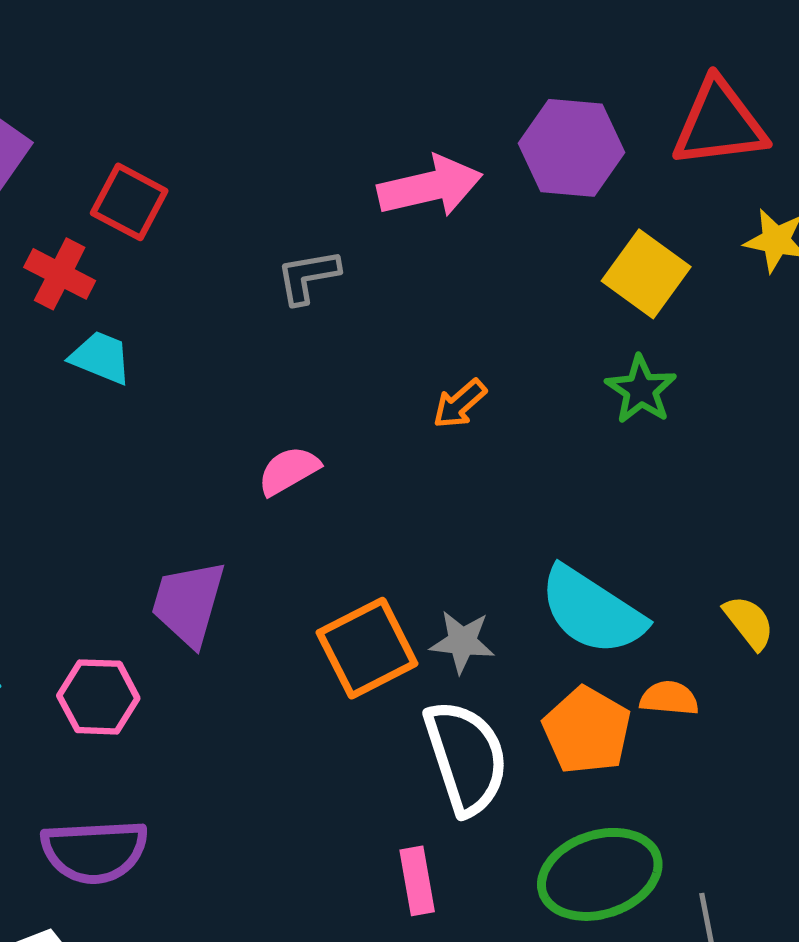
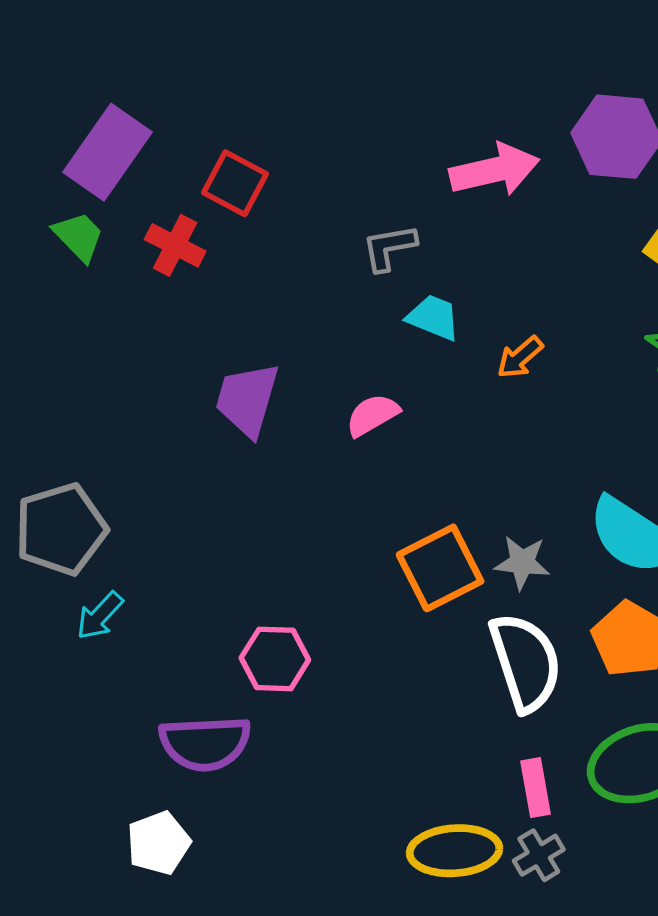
cyan trapezoid: (101, 358) -> (433, 317), moved
purple trapezoid: (188, 603) -> (247, 399), moved
pink hexagon: (98, 697) -> (275, 659), moved
pink rectangle: (417, 881) -> (535, 788), moved

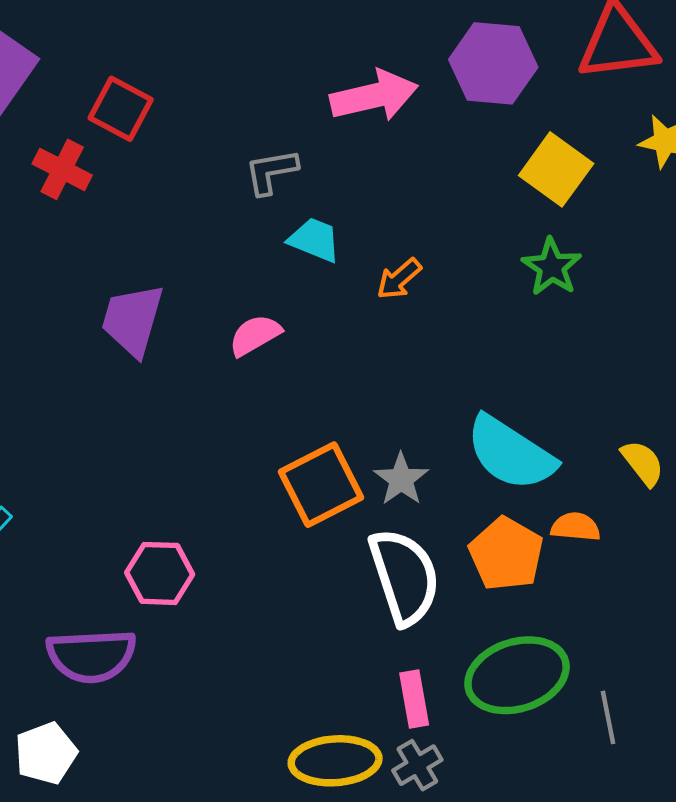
gray star: (522, 562) -> (401, 479), turned 30

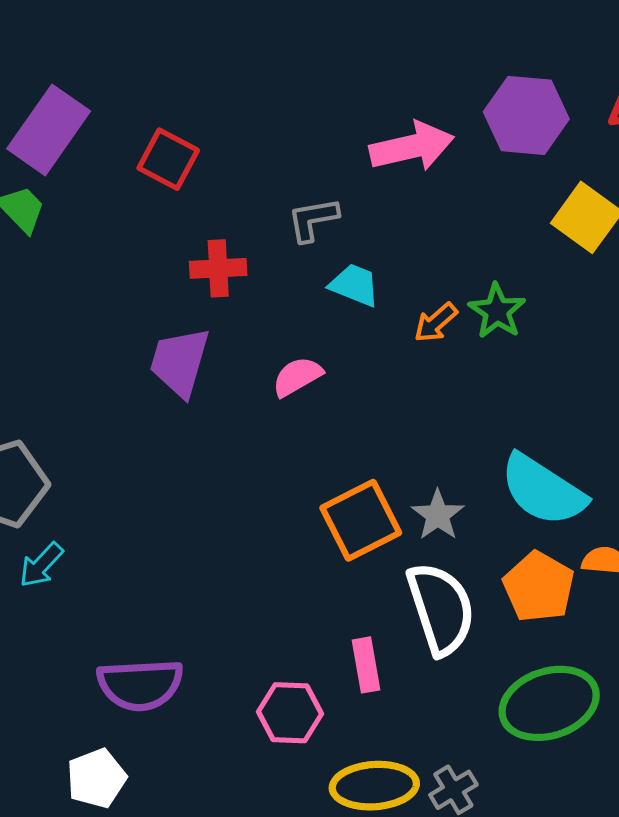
red cross: (62, 169) -> (218, 268), moved, turned -30
green star: (552, 267) -> (497, 311), moved
pink hexagon: (160, 573) -> (290, 713), moved
pink rectangle: (414, 699) -> (366, 665), moved

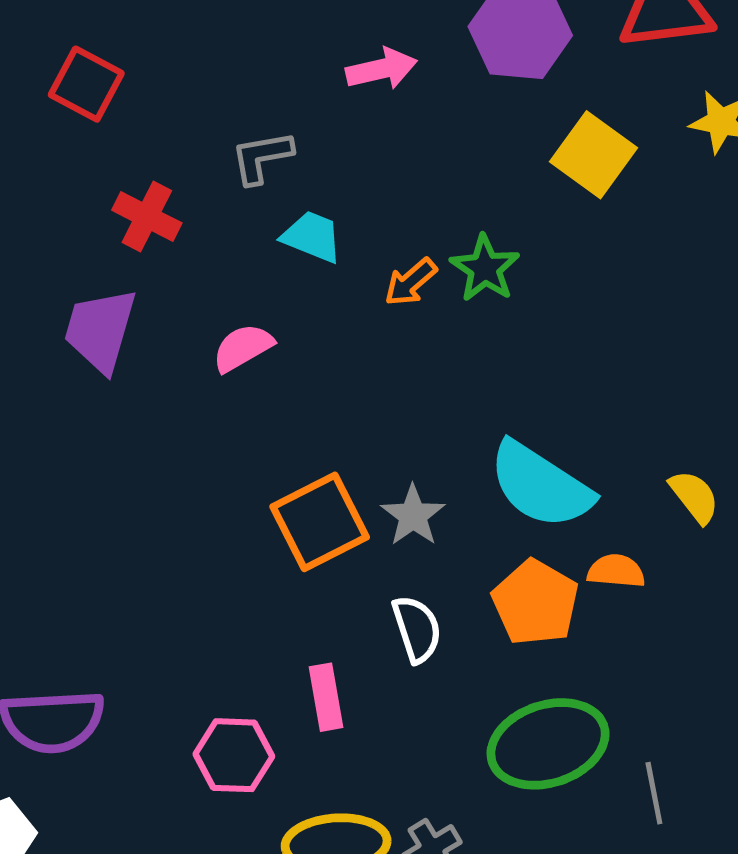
pink arrow: (412, 147) -> (381, 69), size x0.7
red cross: (218, 268) -> (147, 217), turned 30
white semicircle: (441, 609) -> (417, 629), size x0.6

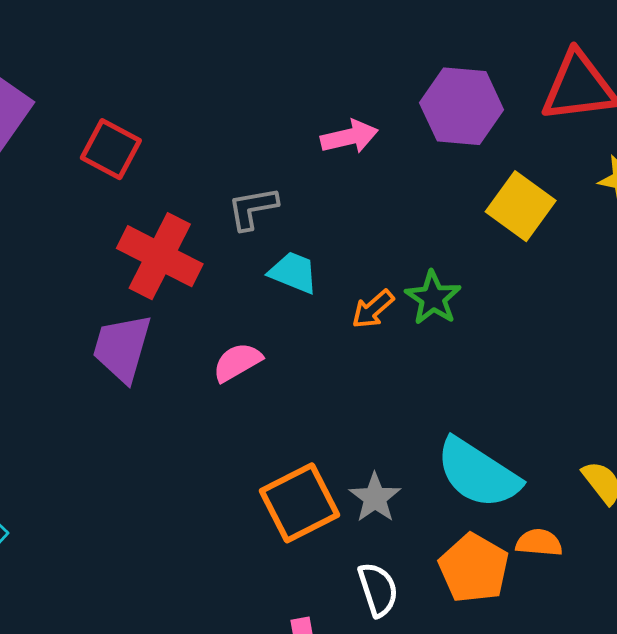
red cross: (147, 217) -> (160, 256), size x1.5

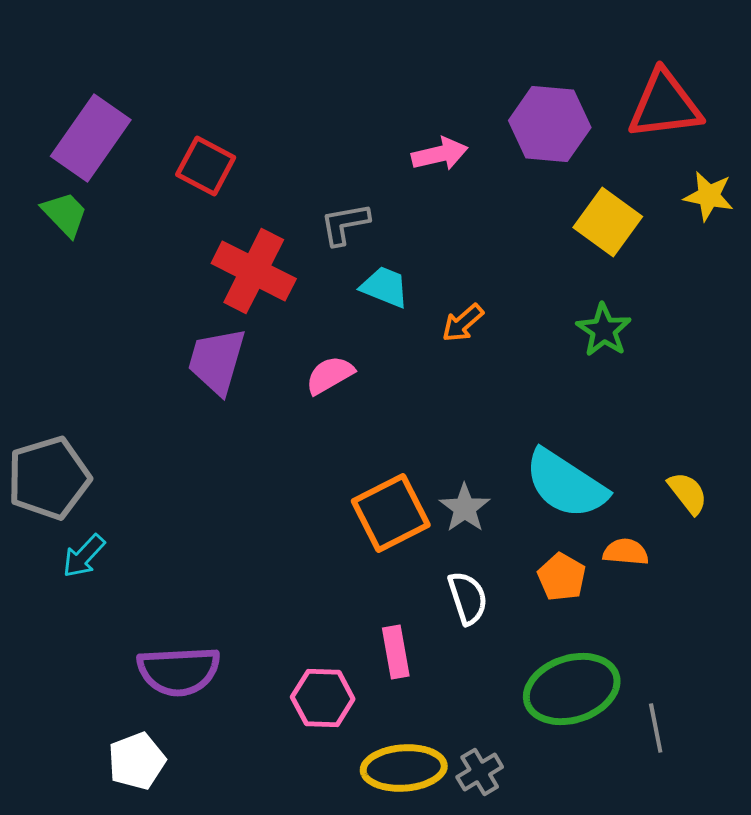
green star: (433, 298) -> (604, 330), moved
orange pentagon: (474, 568) -> (562, 577), size x0.7

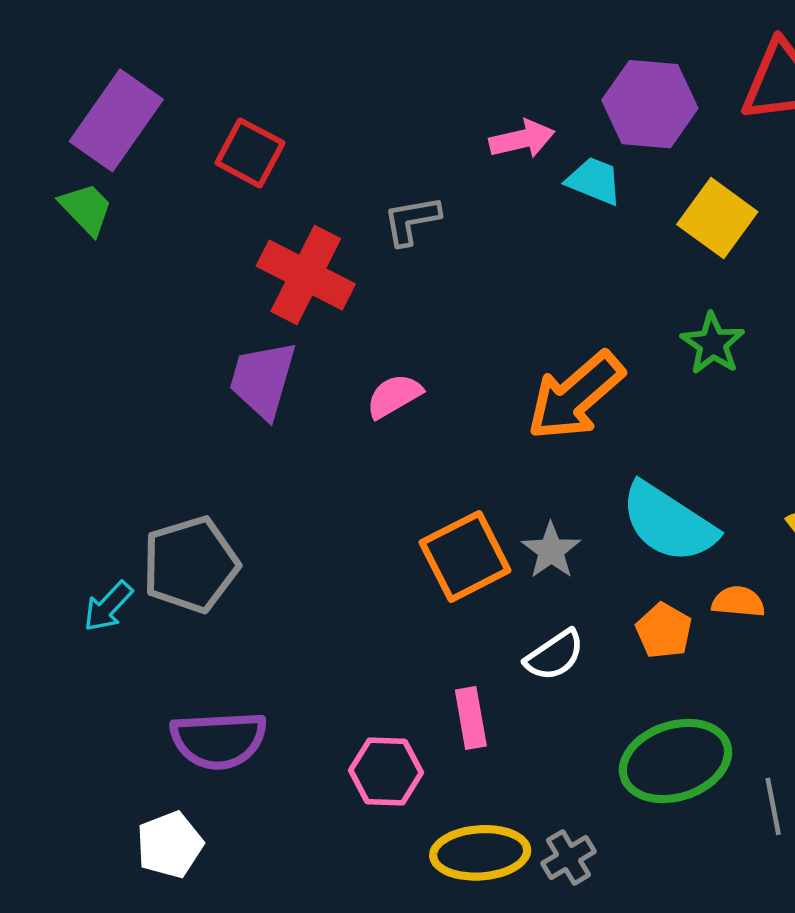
cyan trapezoid: (385, 287) -> (594, 181), moved
orange arrow: (463, 323) -> (575, 396), moved, size x2.0
gray pentagon: (49, 478) -> (191, 565), moved
white semicircle: (468, 598) -> (555, 655), turned 74

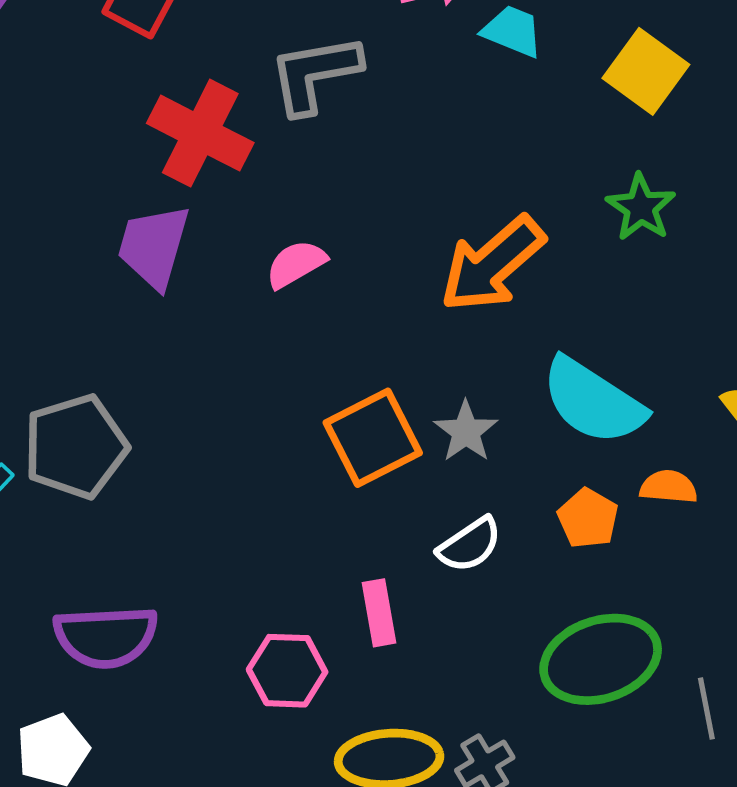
gray L-shape: (412, 220) -> (315, 74), size x1.5

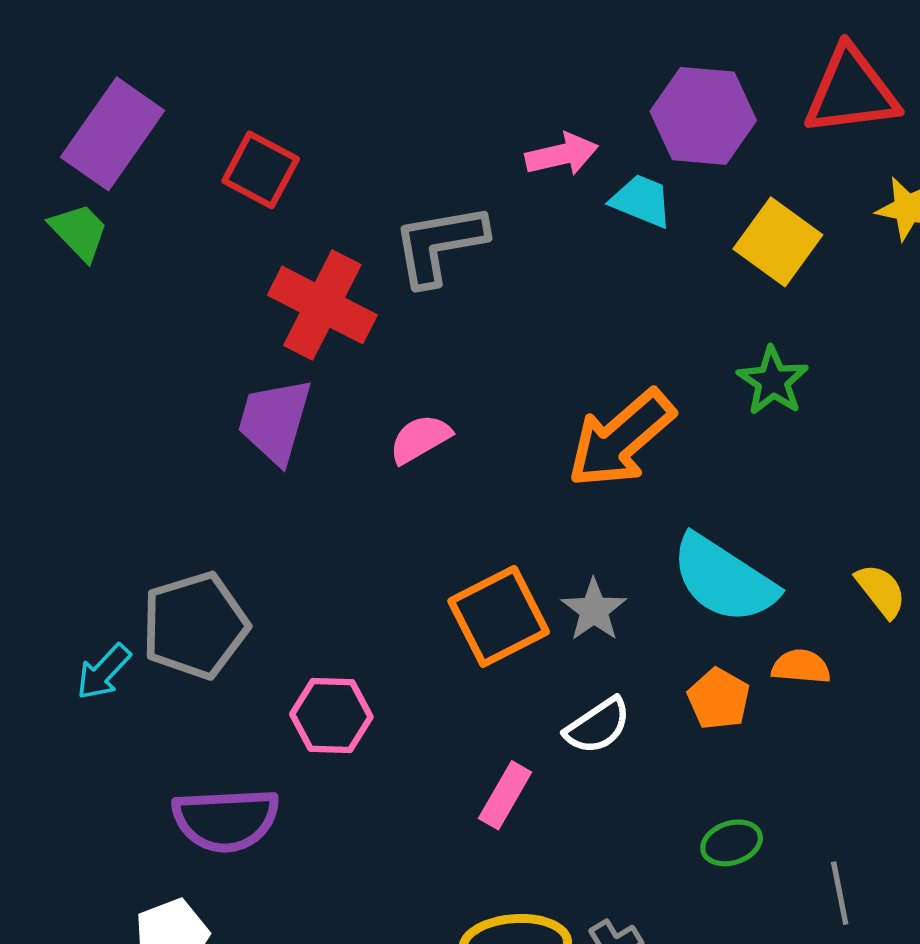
pink rectangle: (379, 613) -> (505, 795), turned 40
green ellipse: (601, 659) -> (732, 843), size x0.5
pink hexagon: (287, 671) -> (331, 716), moved

